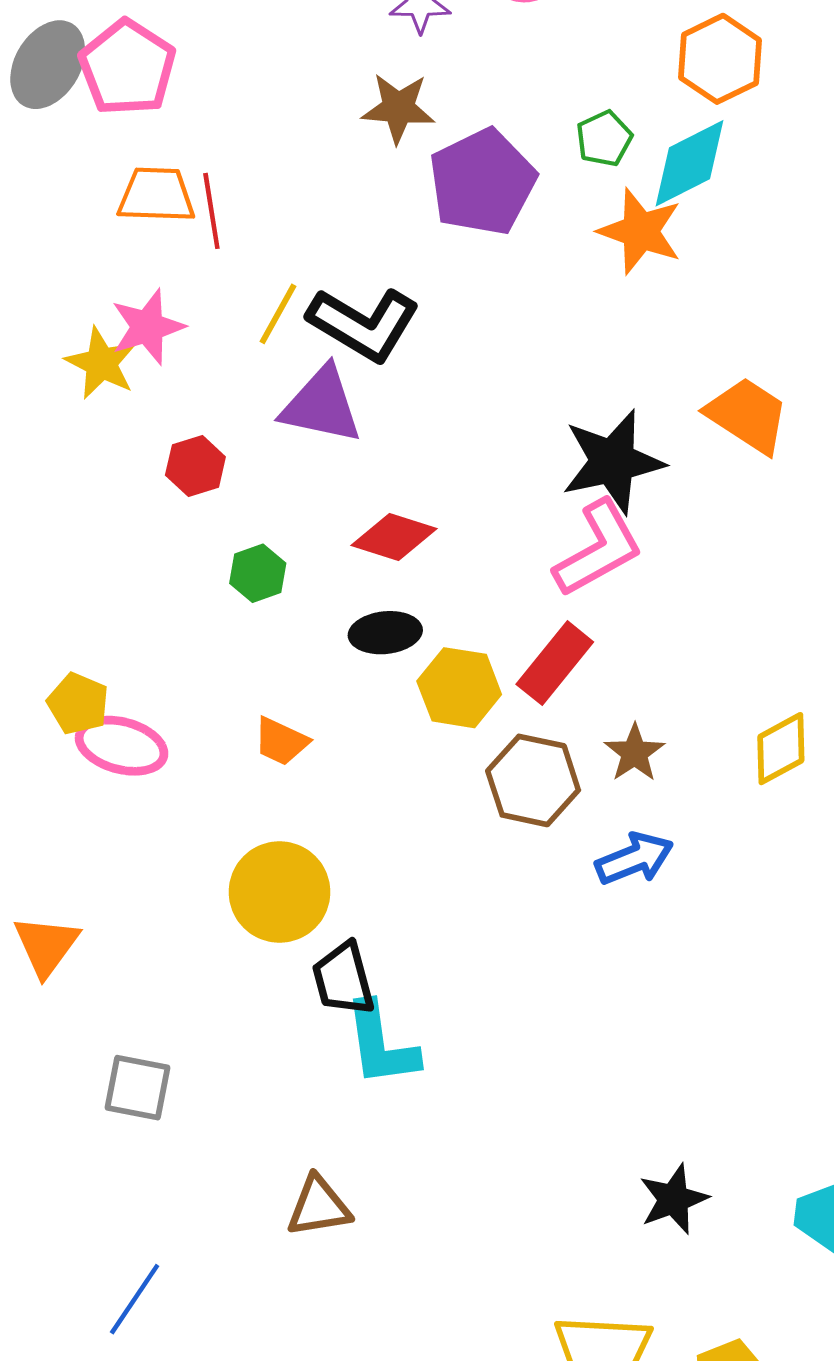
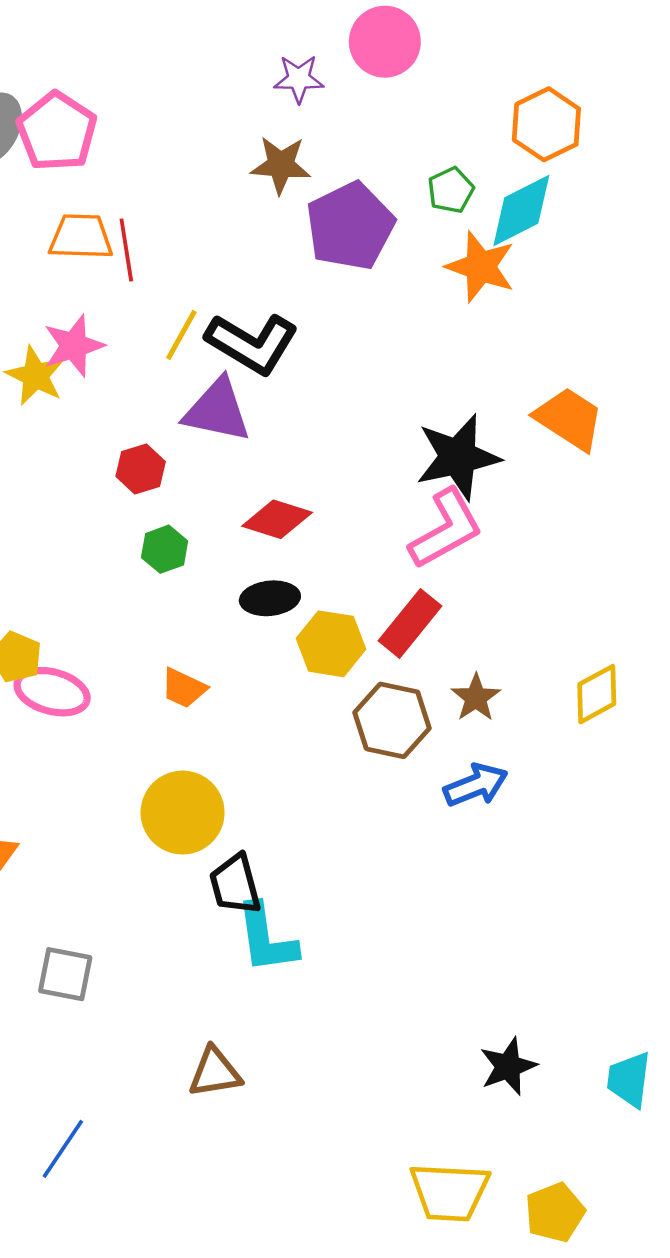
red hexagon: (195, 466) -> (141, 469), moved

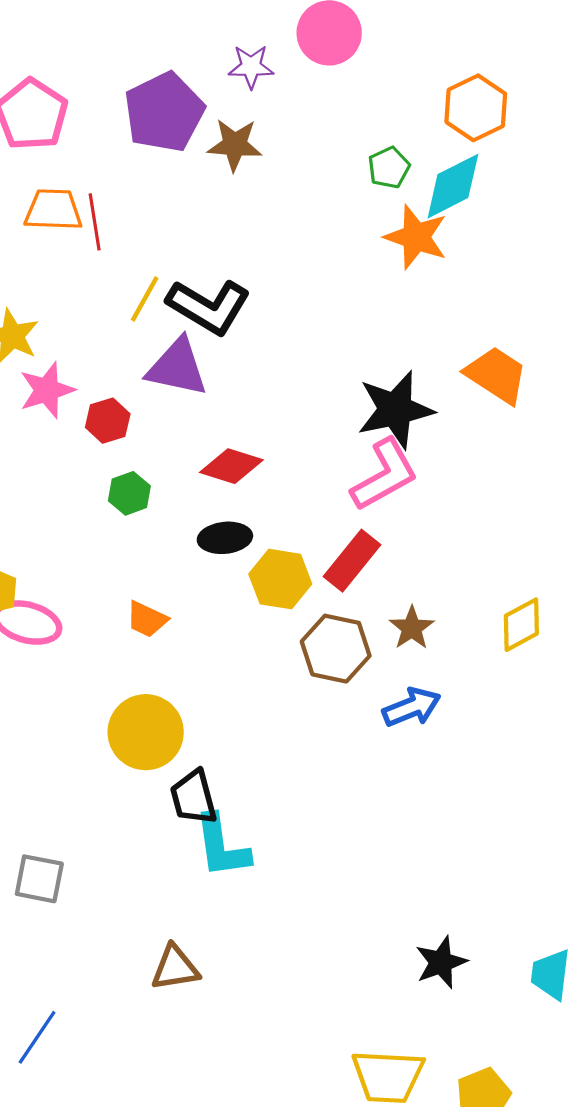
purple pentagon: (350, 226) -> (164, 112), moved
pink star: (74, 346) -> (47, 390), moved

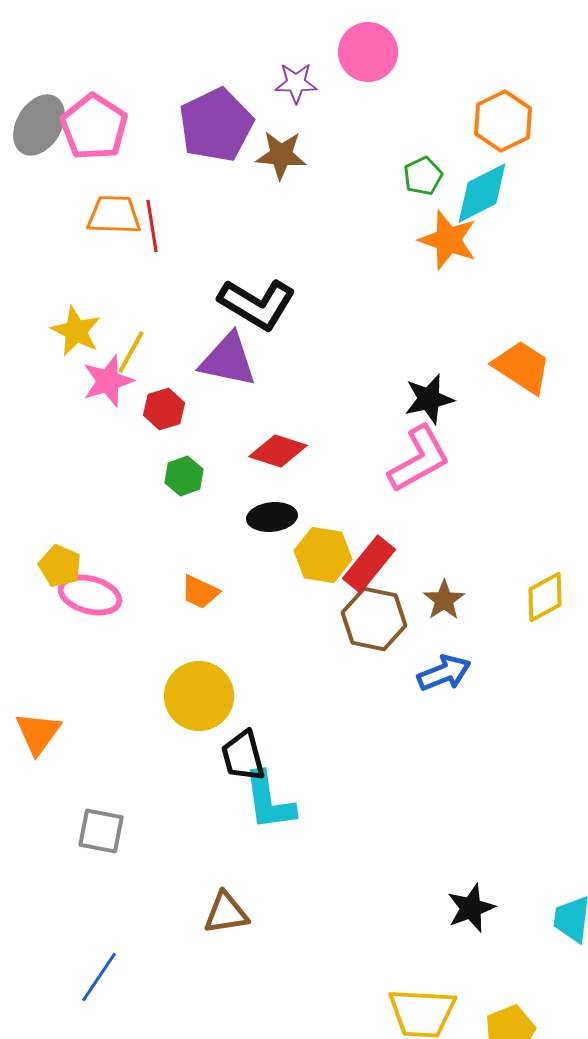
yellow line: (145, 299) -> (131, 352), moved
black star: (395, 410) -> (429, 399), size x0.7
red rectangle: (352, 561) -> (369, 564), moved

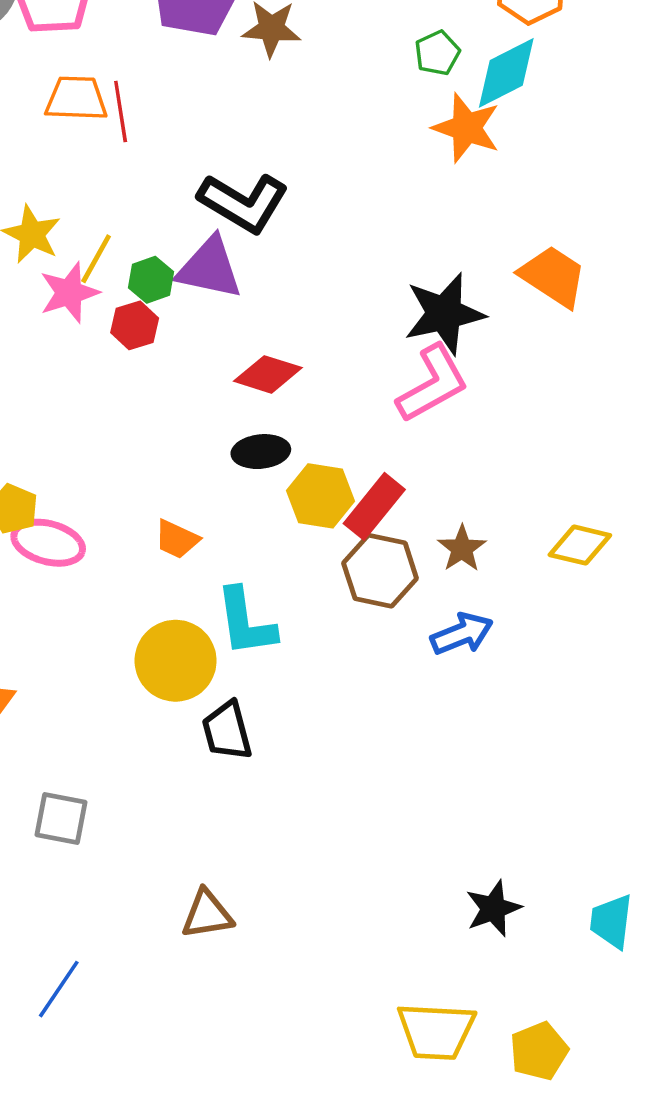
black star: (429, 399) -> (444, 314), size x1.4
green hexagon: (184, 476) -> (151, 280), moved
yellow diamond: (545, 597) -> (580, 545), turned 42
cyan L-shape: (269, 801) -> (246, 622), moved

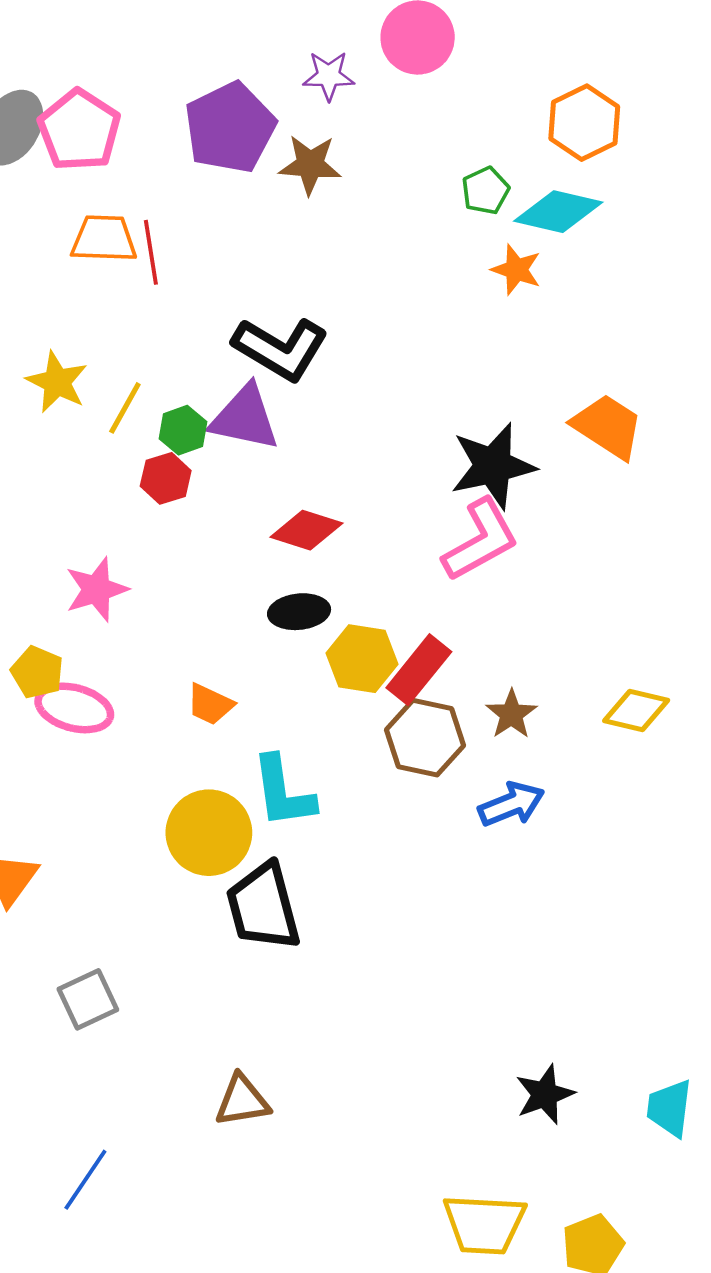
cyan diamond: (506, 73) -> (558, 212), turned 40
orange star: (467, 128) -> (516, 270), size x0.7
pink star: (69, 293) -> (97, 589), moved
black trapezoid: (227, 731) -> (263, 907), size x1.4
gray square: (61, 818) -> (88, 999), turned -36

